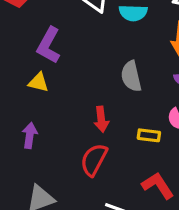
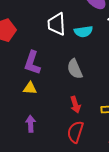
gray semicircle: (131, 76) -> (75, 69), moved

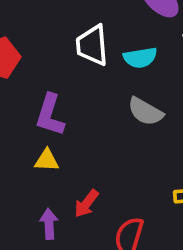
gray semicircle: (75, 69) -> (145, 112), moved, turned -36
red arrow: (75, 105) -> (86, 203), moved, turned 56

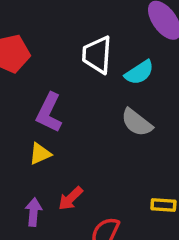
cyan semicircle: (140, 58) -> (139, 72), turned -32
yellow triangle: (47, 160) -> (40, 154), turned -35

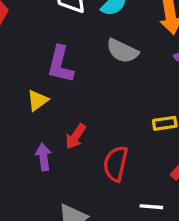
purple L-shape: (49, 113) -> (60, 65), moved

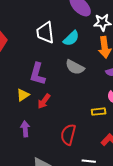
red arrow: (76, 136) -> (44, 101), moved

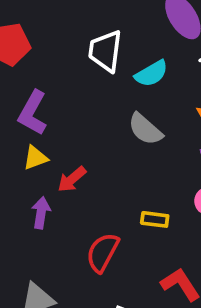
purple L-shape: (37, 74) -> (33, 113), moved
yellow rectangle: (99, 112) -> (155, 219), moved
purple arrow: (25, 129) -> (41, 213), moved

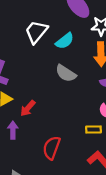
white trapezoid: (105, 51) -> (36, 32), turned 40
yellow rectangle: (155, 219) -> (94, 130), moved

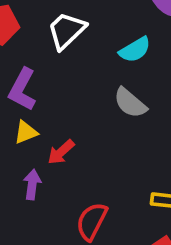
white trapezoid: (36, 32) -> (66, 31), moved

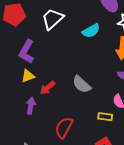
gray semicircle: (130, 103) -> (82, 84), moved

